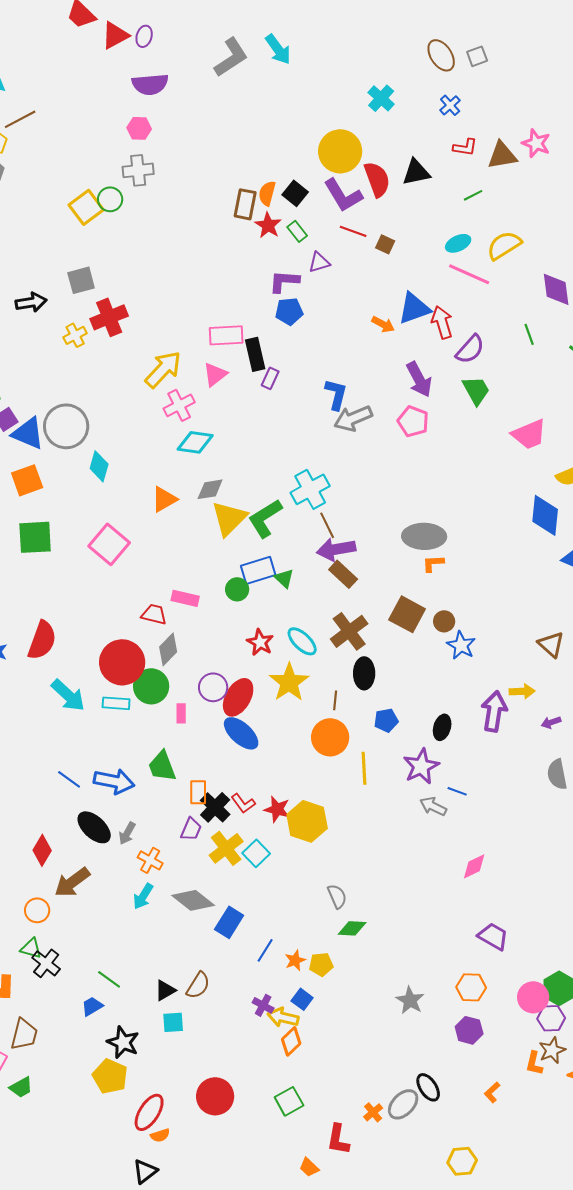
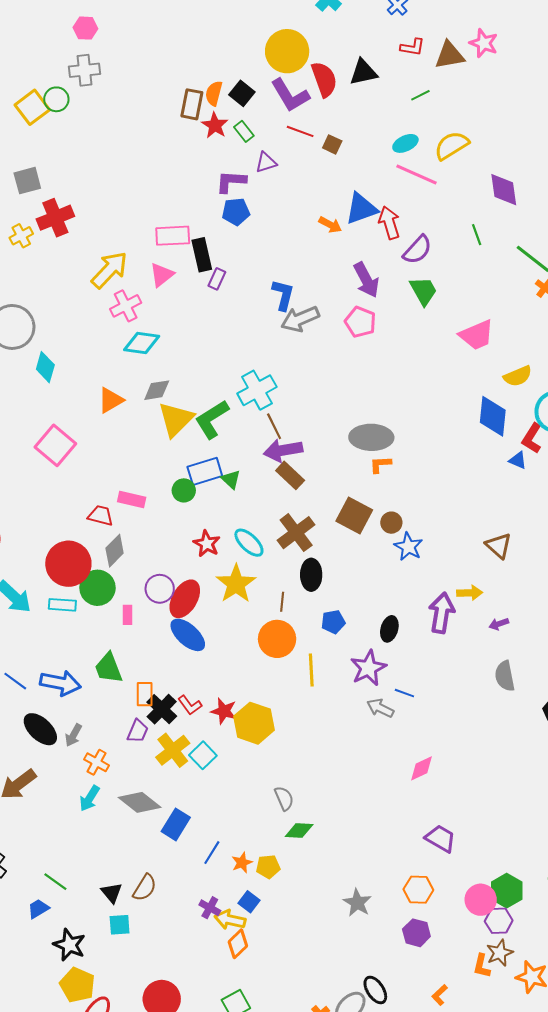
black triangle: (165, 990) -> (112, 893), turned -40
yellow pentagon: (110, 1076) -> (77, 985), moved

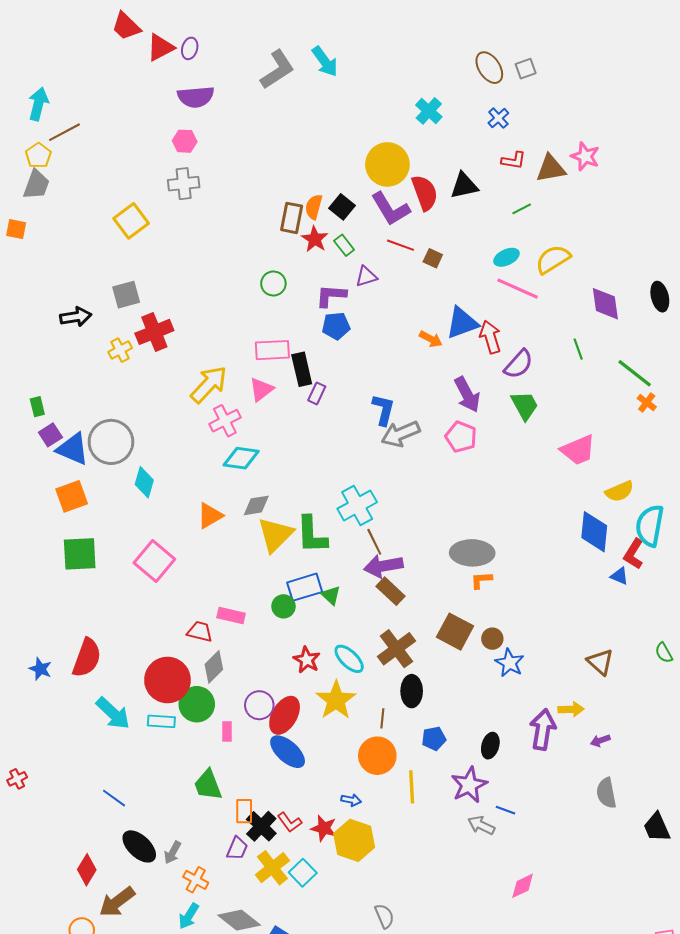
green circle: (56, 99) -> (273, 284), moved
green L-shape: (212, 419) -> (312, 535), turned -60
blue arrow: (60, 683) -> (351, 800), moved, size x0.5

